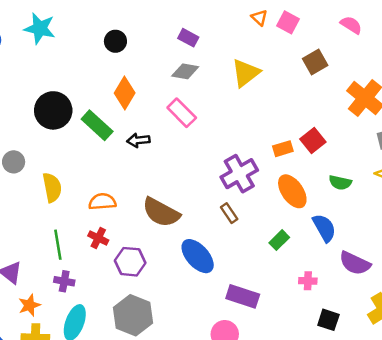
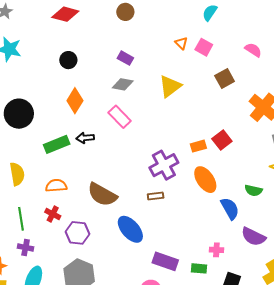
green rectangle: (97, 125) -> (57, 144), moved, turned -65
green semicircle: (340, 183) -> (253, 190), moved
brown rectangle: (229, 213) -> (156, 196), turned -63
green rectangle: (279, 240) -> (199, 268), moved, turned 49

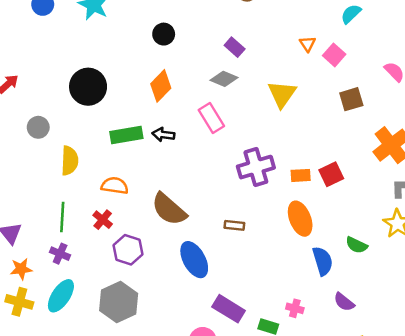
yellow triangle: (170, 86) -> (282, 94), turned -30
purple cross: (164, 165) -> (256, 167), moved
purple semicircle: (253, 237) -> (344, 302), size x0.7

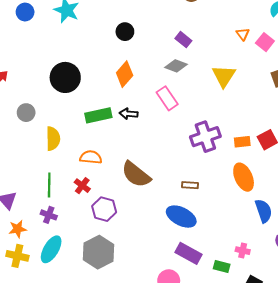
blue ellipse: (194, 260) -> (181, 217), moved, turned -32

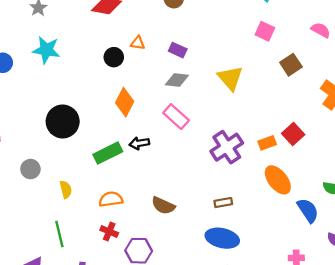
orange triangle: (243, 34) -> (138, 43), moved, turned -32
yellow semicircle: (53, 139) -> (66, 190), size x0.7
brown semicircle: (136, 174) -> (163, 206), size x0.7
green line: (49, 185) -> (59, 234), moved

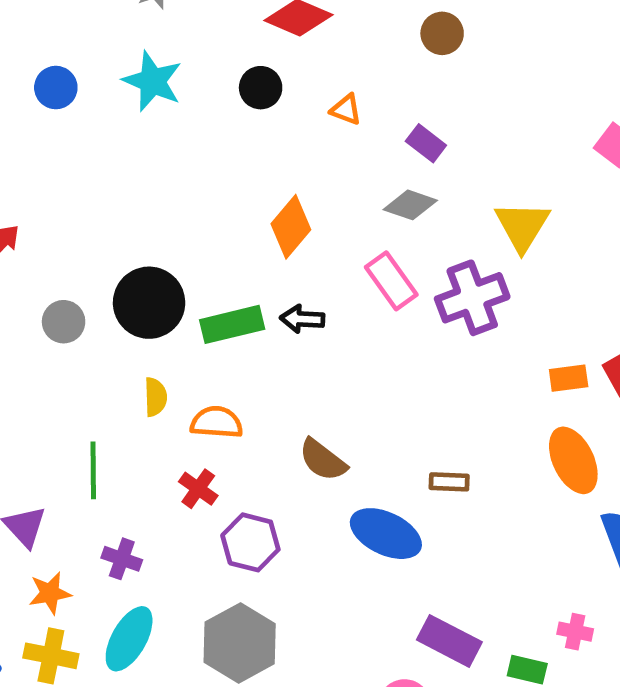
black circle: (114, 57) -> (261, 88), moved
black circle: (63, 121) -> (149, 303), moved
purple cross: (227, 147) -> (472, 298), moved
yellow semicircle: (66, 190) -> (155, 397), moved
blue ellipse: (222, 238) -> (386, 534), moved

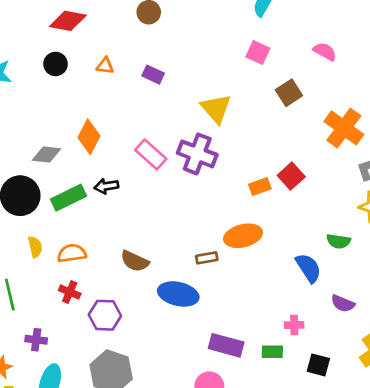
gray diamond: (410, 205) -> (47, 154), moved
purple cross: (472, 298) -> (197, 154), turned -36
orange ellipse: (573, 460) -> (243, 236), moved, turned -66

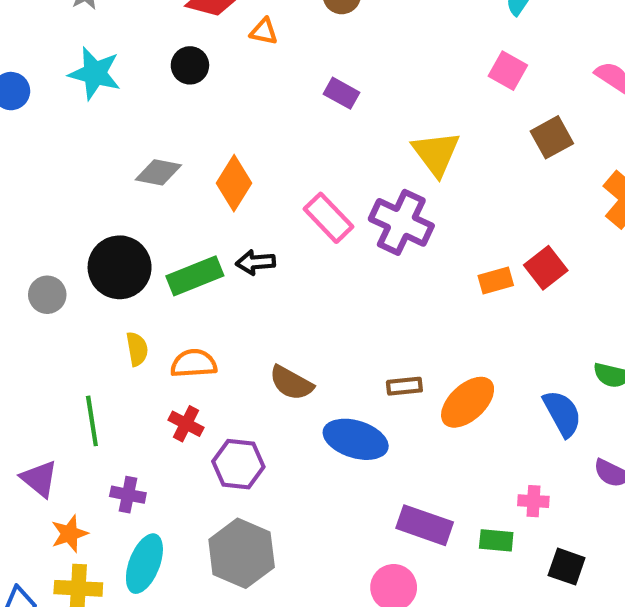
orange triangle: (105, 66) -> (264, 31), moved
gray diamond: (47, 154) -> (158, 172), moved
orange ellipse: (243, 236) -> (468, 402), moved, turned -33

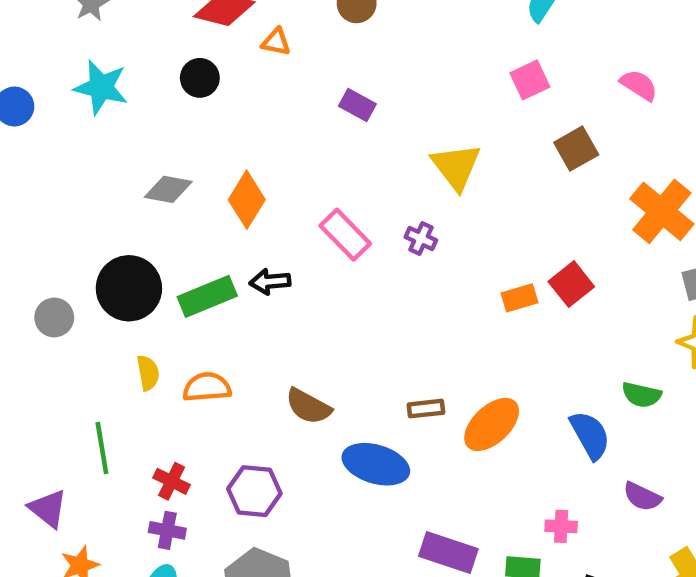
pink square: (508, 71) -> (530, 80), turned 36
purple cross: (401, 222) -> (421, 239), size x0.5
red cross: (186, 424) -> (172, 481), moved
purple cross: (128, 495) -> (167, 530), moved

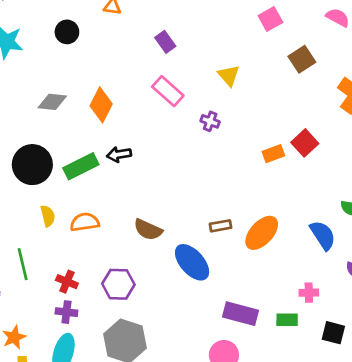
purple rectangle: (357, 105) -> (165, 42), turned 30
yellow triangle: (456, 167) -> (229, 76), size x0.7
pink rectangle: (345, 235) -> (168, 91), moved
blue ellipse: (376, 464) -> (192, 262), turned 36

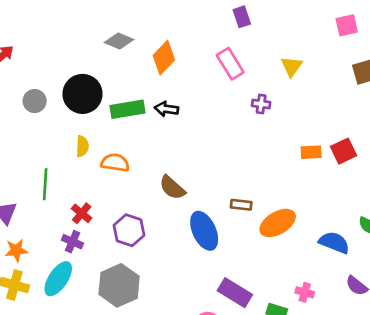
purple cross: (210, 121) -> (261, 104), turned -30
blue semicircle: (323, 235) -> (334, 243), turned -52

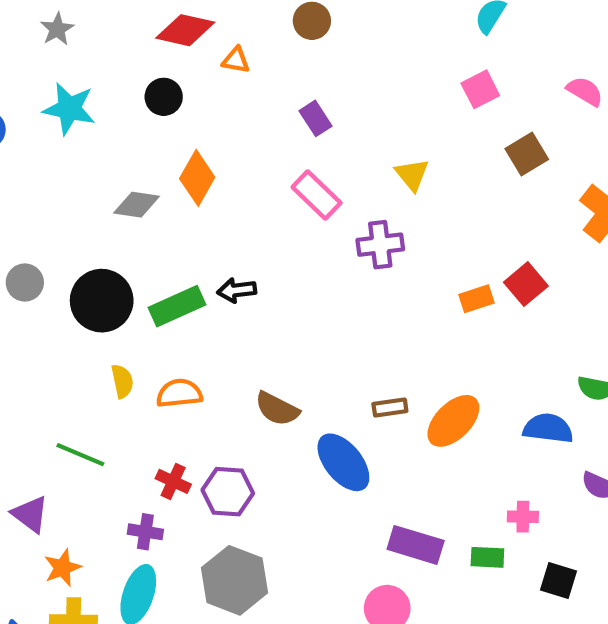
orange diamond: (164, 58) -> (197, 178), moved
gray circle: (35, 101) -> (25, 282), moved
purple cross: (261, 104) -> (380, 245), size x1.5
green line: (45, 184) -> (80, 455), turned -56
red cross: (82, 213) -> (173, 481), moved

